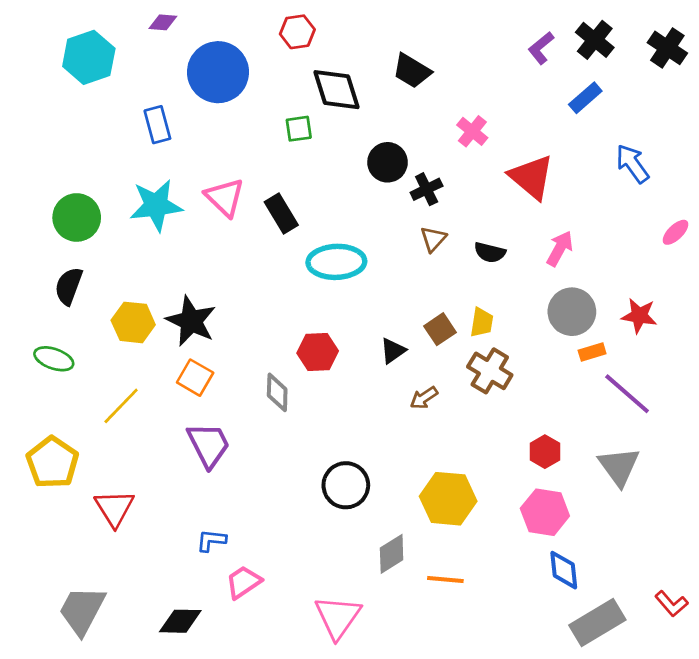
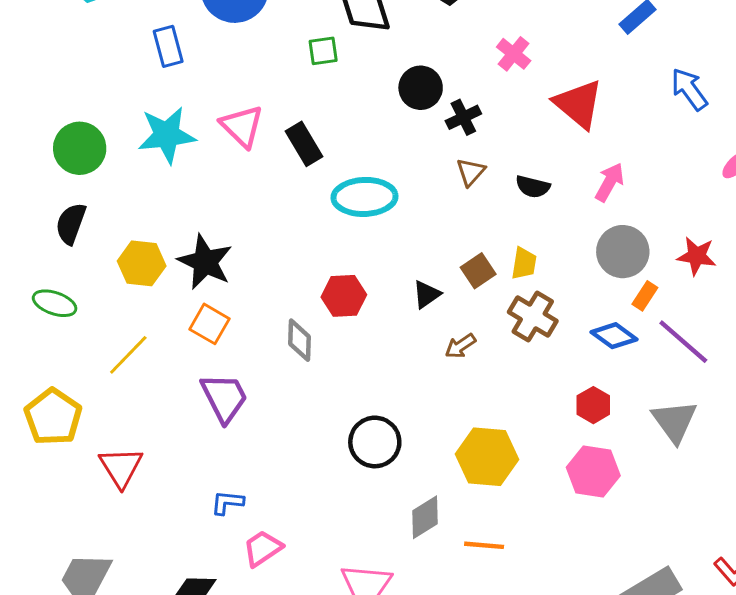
orange rectangle: (592, 352) -> (645, 296), turned -40
blue diamond: (564, 570) -> (614, 336), moved, turned -48

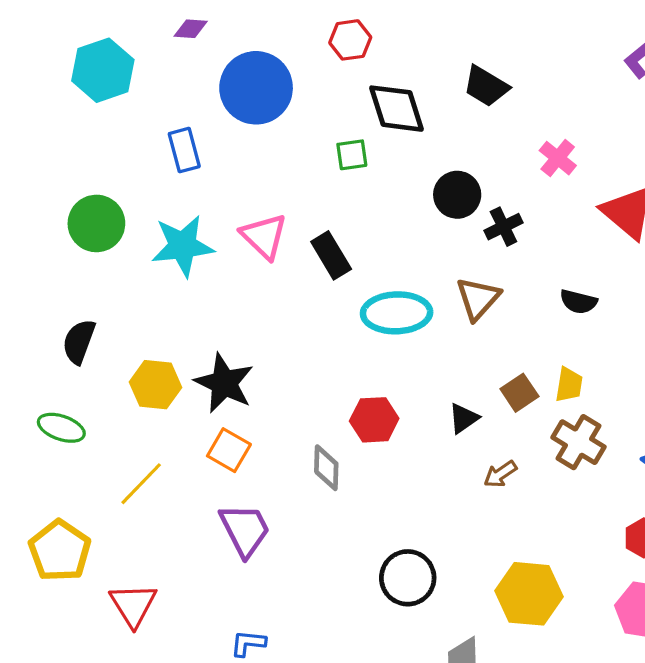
green circle: (80, 148) -> (96, 223), moved
brown triangle: (471, 172) -> (478, 298), moved, size x1.4

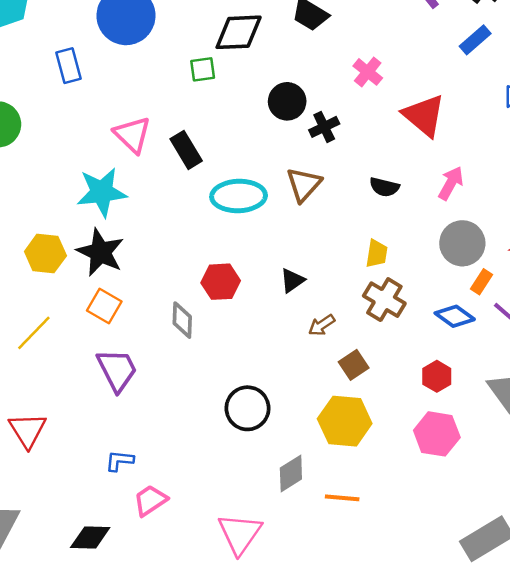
black diamond: (397, 109) -> (239, 32), turned -75
cyan star: (183, 246) -> (102, 192), moved
brown square: (519, 393) -> (354, 365), moved

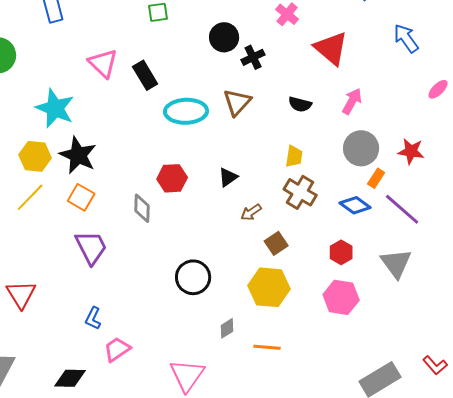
cyan star: (102, 192) -> (55, 108), moved, turned 30
yellow line: (34, 333) -> (30, 197), moved
blue L-shape: (120, 461) -> (93, 318), turned -70
gray diamond: (291, 474) -> (227, 328), size x0.7

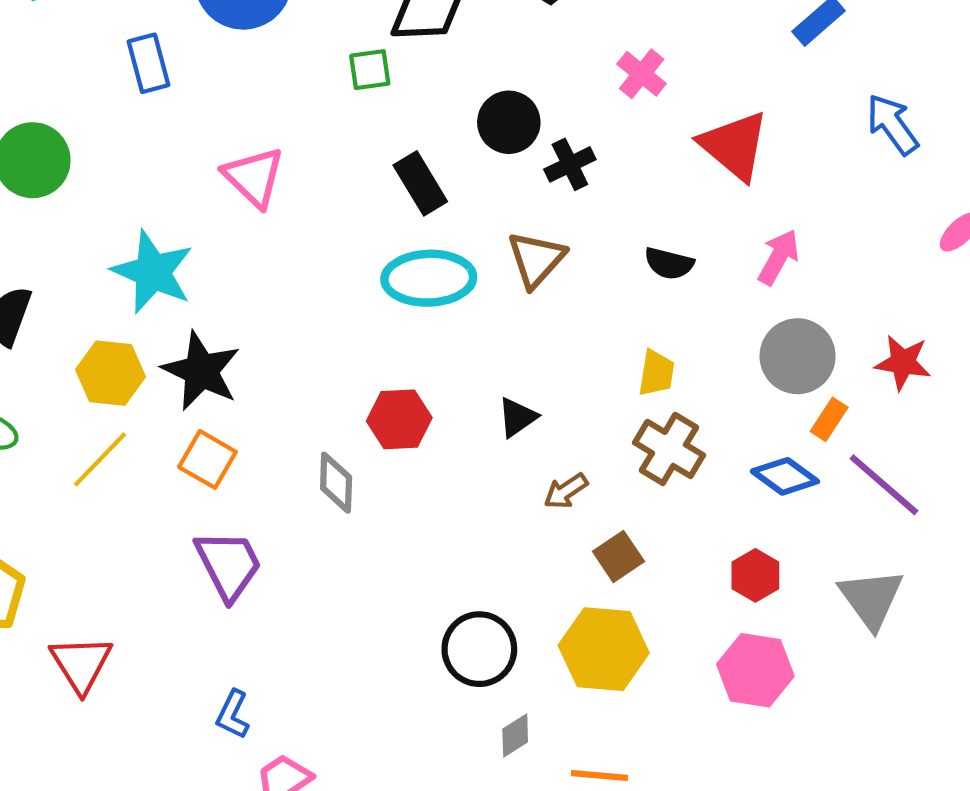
black rectangle: (145, 75) -> (420, 183), moved
black circle: (193, 277) -> (479, 649), moved

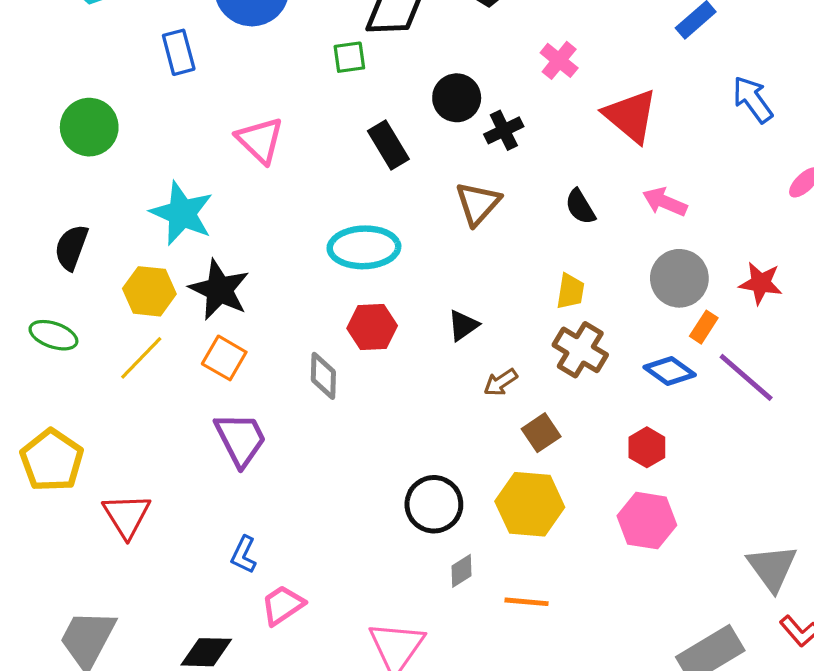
pink arrow: (779, 257) -> (665, 202), turned -96
black semicircle: (669, 263) -> (580, 207), turned 45
cyan ellipse: (429, 278) -> (364, 247), moved
gray triangle: (871, 599) -> (772, 568), moved

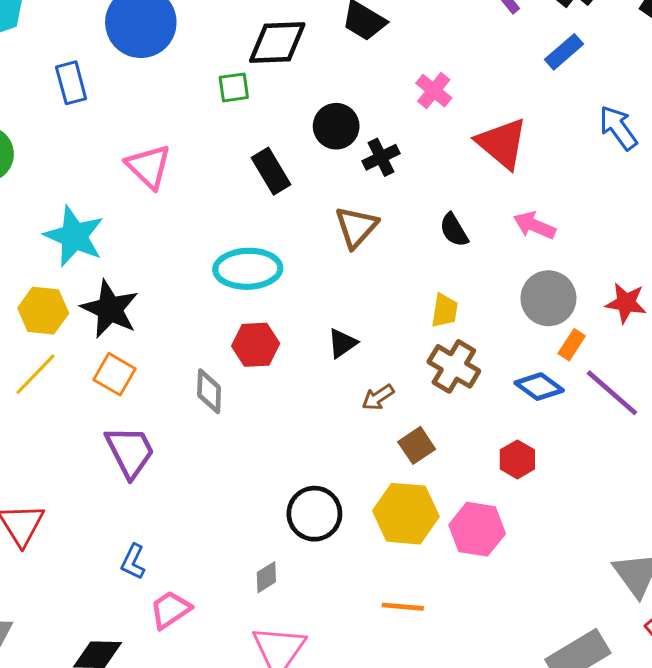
pink hexagon: (647, 521) -> (477, 529), moved
gray diamond: (462, 571) -> (266, 577), moved

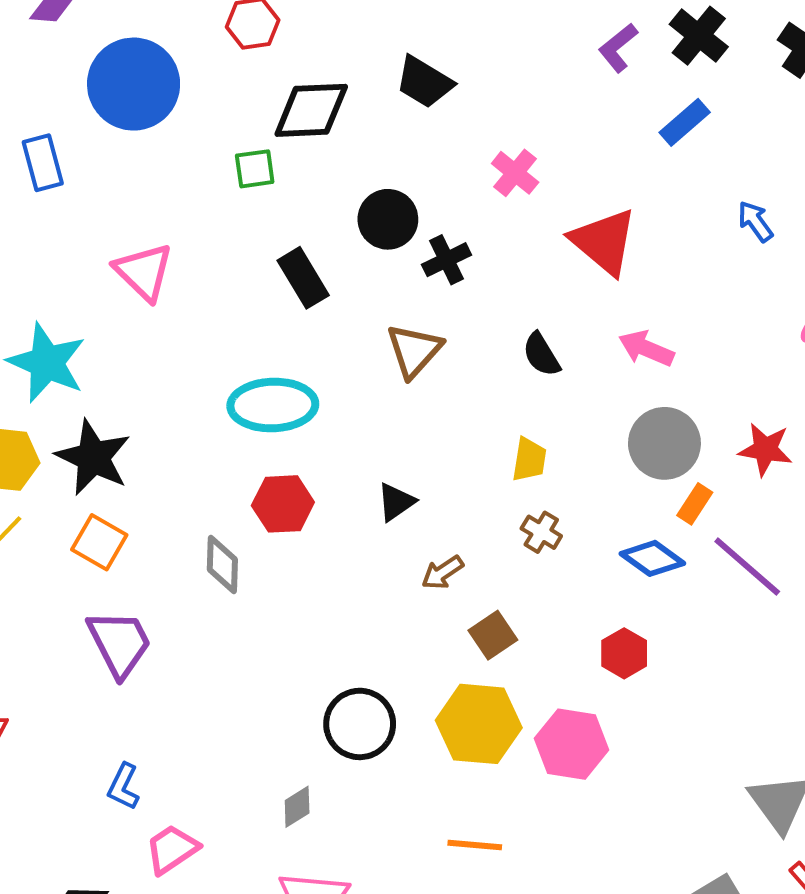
blue arrow: (618, 128) -> (755, 221), size x0.7
brown cross: (454, 366) -> (541, 532), size x0.6

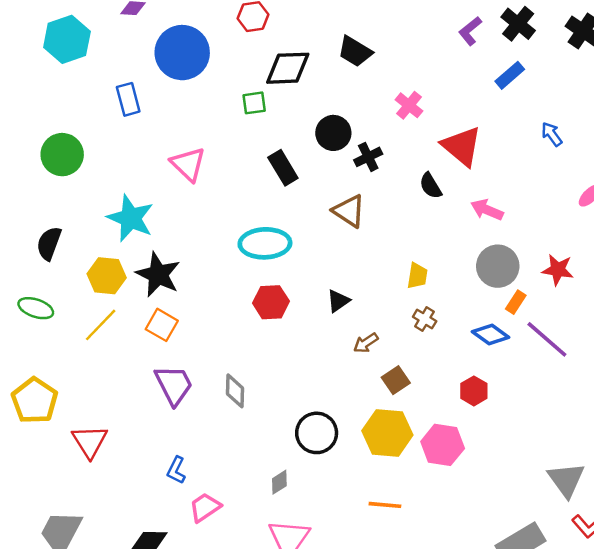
brown triangle: (414, 351) -> (349, 211), turned -39
black semicircle: (541, 355) -> (431, 186), moved
gray diamond: (222, 564) -> (235, 391), moved

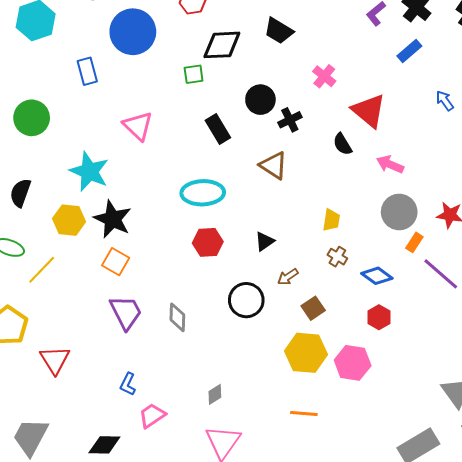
yellow line: (101, 325) -> (42, 270), moved
blue diamond: (491, 335) -> (377, 276), moved
black circle: (317, 433) -> (246, 300), moved

